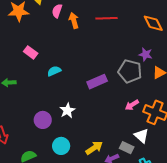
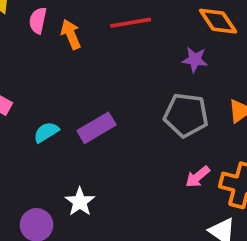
purple star: (146, 54) -> (195, 60), moved
purple rectangle: (97, 82) -> (97, 128), moved

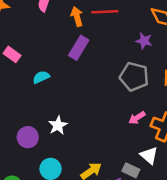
orange arrow: (71, 34) -> (77, 17), moved
purple rectangle: (97, 128) -> (79, 48), moved, turned -35

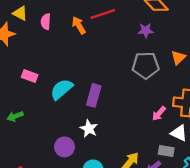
purple rectangle: (79, 48) -> (94, 95), moved
cyan semicircle: (41, 77) -> (62, 89), size x1.5
pink arrow: (137, 118) -> (159, 114), moved

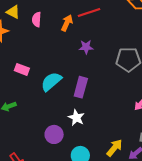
orange arrow: (79, 25) -> (67, 23), turned 56
purple star: (146, 30) -> (86, 47), moved

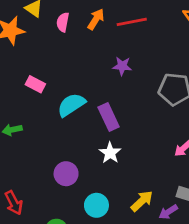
orange arrow: (67, 23) -> (96, 19), moved
purple rectangle: (81, 87) -> (109, 117), turned -48
white star: (76, 118) -> (110, 153), moved

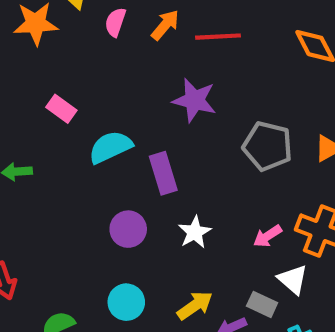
purple star: (122, 66) -> (194, 100), size x1.5
white star: (110, 153) -> (195, 232), moved
purple circle: (66, 174) -> (128, 229), moved

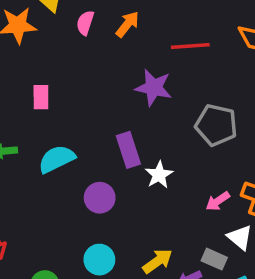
red line: (218, 37) -> (190, 46), moved
pink rectangle: (61, 109) -> (41, 97), turned 55
cyan semicircle: (110, 147) -> (57, 159), moved
white star: (195, 232) -> (159, 175), moved

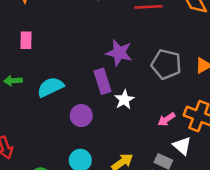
purple star: (153, 87) -> (119, 53), moved
pink rectangle: (41, 97) -> (26, 40), moved

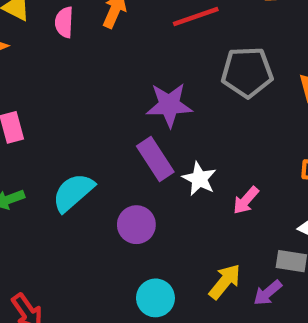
gray pentagon: (166, 64) -> (247, 72), moved
pink arrow: (166, 119) -> (246, 200), moved

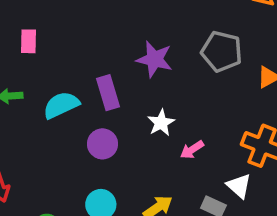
purple rectangle: (155, 159) -> (108, 93), moved

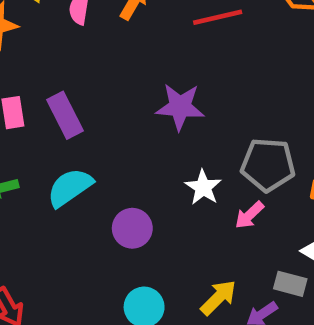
gray pentagon: (222, 51) -> (268, 165), moved
purple rectangle: (108, 93) -> (65, 115), moved

